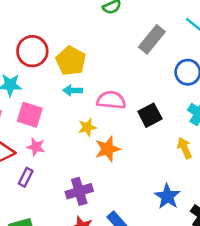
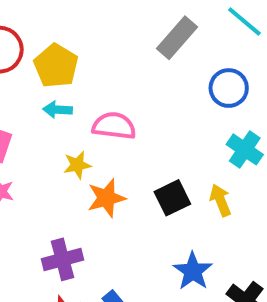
black square: (150, 115) -> (172, 198), moved

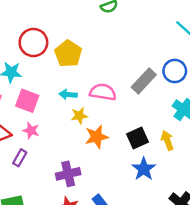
gray rectangle: (177, 38) -> (144, 81), moved
cyan arrow: (58, 110) -> (68, 95), moved
blue star: (193, 271) -> (144, 169), moved

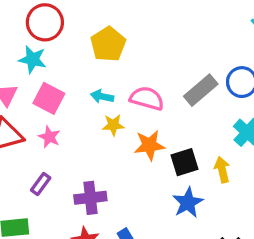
red circle: (33, 43) -> (45, 22), moved
orange star: (97, 137) -> (149, 145), moved
purple rectangle: (20, 158) -> (41, 184), moved

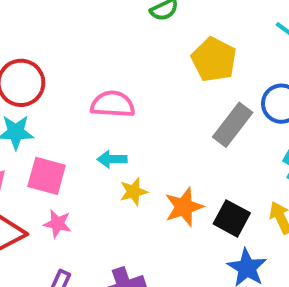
yellow pentagon: (108, 44) -> (214, 60), moved
pink semicircle: (147, 98) -> (113, 104), moved
black square: (184, 162) -> (232, 218), turned -32

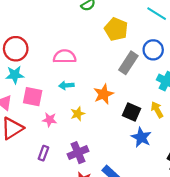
yellow star: (134, 192) -> (78, 114), moved
orange star: (184, 207) -> (104, 94), moved
pink star: (57, 224) -> (50, 120), moved

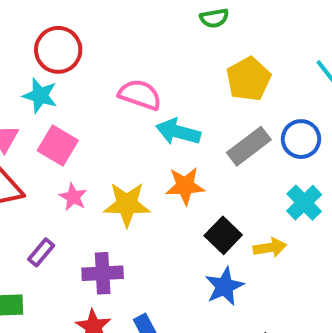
cyan arrow: (66, 85) -> (178, 132), moved, size x1.5
yellow arrow: (157, 110) -> (270, 248), turned 91
yellow star: (78, 114) -> (127, 204), size x1.6

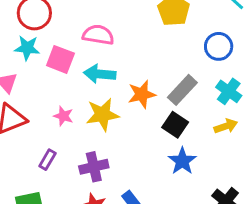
cyan arrow: (178, 132) -> (100, 74), moved
pink square: (58, 145) -> (60, 59), moved
gray rectangle: (249, 146) -> (182, 90), moved
yellow arrow: (270, 248) -> (226, 126), moved

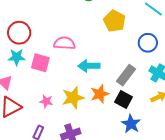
cyan arrow: (100, 74) -> (89, 66), moved
orange star: (142, 94) -> (100, 94), moved

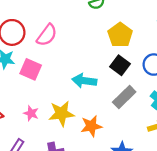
pink semicircle: (64, 43) -> (47, 35), moved, turned 115
orange star: (100, 94) -> (91, 126), moved
black square: (123, 100) -> (120, 65), moved

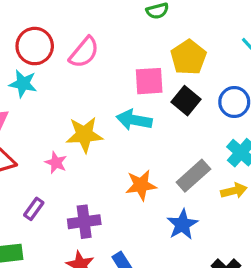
pink square: (31, 69) -> (149, 81), moved, turned -30
gray rectangle: (124, 97) -> (193, 176), moved
yellow star: (61, 114) -> (84, 135), moved

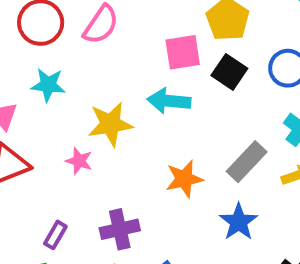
cyan star: (23, 84) -> (48, 85), moved
purple rectangle: (34, 209) -> (55, 235), moved

